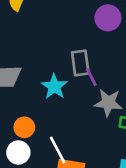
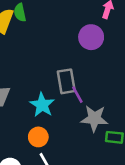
orange circle: (24, 127) -> (38, 137), moved

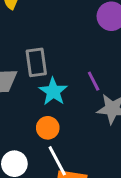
gray rectangle: (66, 81) -> (36, 62), moved

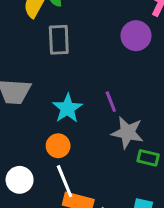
gray rectangle: (36, 62) -> (59, 40), moved

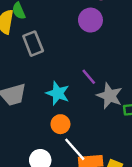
gray star: (127, 133) -> (110, 96), turned 30

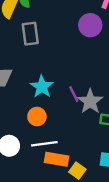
purple line: (89, 77) -> (74, 94), moved
white line: (75, 149) -> (44, 144), turned -70

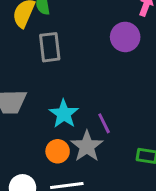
gray star: (90, 101) -> (87, 146), moved

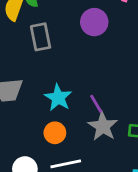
purple circle: (125, 37) -> (94, 22), moved
gray star: (87, 146) -> (103, 126), moved

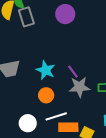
gray rectangle: (41, 37) -> (26, 17), moved
gray star: (103, 126) -> (79, 87), turned -30

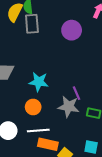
cyan star: (46, 70) -> (39, 82), turned -30
purple line: (73, 72) -> (77, 93), moved

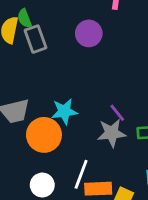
orange circle: (33, 107) -> (44, 135), moved, size x1.6
white line: (38, 131) -> (81, 174), turned -50

